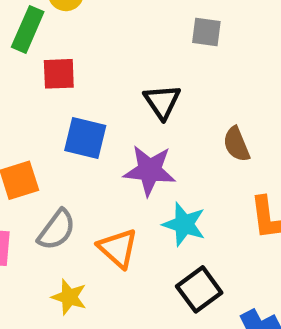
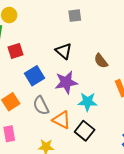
blue square: (85, 138) -> (35, 76), turned -30
gray semicircle: (57, 230) -> (41, 106), moved, turned 132
black square: (199, 289) -> (85, 131), moved

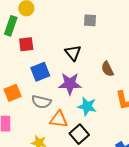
gray semicircle: (41, 106) -> (41, 102), turned -60
orange triangle: (61, 120) -> (59, 119), turned -30

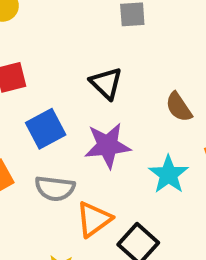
cyan star: (87, 106) -> (169, 174), moved, turned 30
orange triangle: (59, 119) -> (94, 219), turned -36

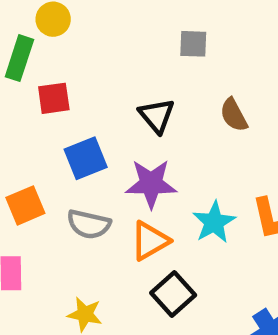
brown semicircle: (179, 107) -> (234, 115), moved
orange triangle: (94, 219) -> (150, 241), moved

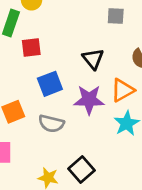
orange triangle: (150, 241) -> (122, 90), moved
black square: (173, 294) -> (81, 170), moved

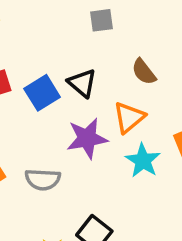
blue square: (50, 84) -> (42, 93), moved

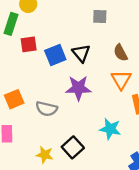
orange triangle: (129, 117) -> (121, 80), moved, turned -30
cyan star: (143, 161) -> (110, 129), moved, turned -30

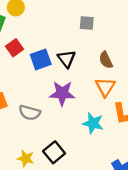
red square: (29, 44) -> (14, 48), turned -30
cyan star: (110, 129) -> (93, 123), moved

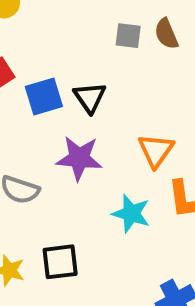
brown semicircle: (106, 60) -> (166, 34), moved
black square: (54, 152) -> (60, 262), turned 30

